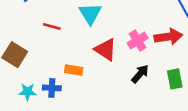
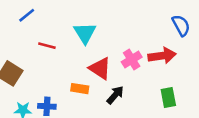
orange rectangle: (74, 70) -> (80, 89), moved
black arrow: (140, 74) -> (115, 95), moved

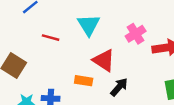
pink cross: (132, 60) -> (136, 34), moved

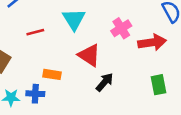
red line: (51, 38) -> (35, 32), turned -30
orange rectangle: (84, 81) -> (52, 74), moved

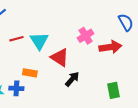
cyan triangle: (74, 19) -> (39, 41), moved
green rectangle: (158, 85) -> (113, 90), moved

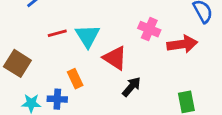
pink cross: (86, 36) -> (149, 29), turned -35
orange rectangle: (30, 73) -> (75, 79), turned 56

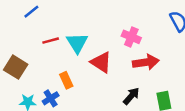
red arrow: (182, 44) -> (146, 62), moved
black arrow: (131, 87) -> (131, 96), moved
blue cross: (57, 99) -> (51, 98), turned -35

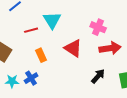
cyan triangle: (77, 43) -> (52, 20), moved
orange rectangle: (66, 80) -> (41, 55), moved

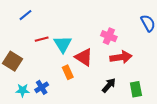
cyan triangle: (52, 20) -> (63, 44), moved
orange rectangle: (41, 55) -> (68, 72), moved

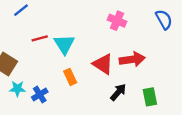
pink cross: (109, 36) -> (117, 21), moved
red triangle: (84, 57) -> (103, 64), moved
cyan star: (23, 90) -> (17, 89), moved

